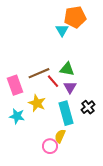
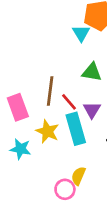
green triangle: (67, 69) -> (92, 72), moved
brown line: (39, 73) -> (50, 91), turned -60
cyan rectangle: (66, 113) -> (76, 129), moved

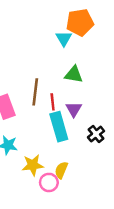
red line: (69, 102) -> (53, 102), turned 35
yellow star: (47, 131) -> (33, 165), moved, turned -30

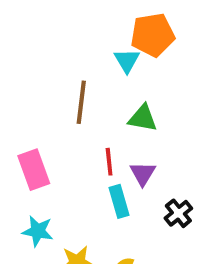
brown line: (35, 92) -> (81, 102), moved
cyan rectangle: (59, 127) -> (119, 201), size x0.7

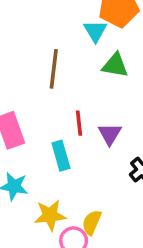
green triangle: (143, 118) -> (115, 65), moved
cyan rectangle: (119, 201) -> (61, 156), moved

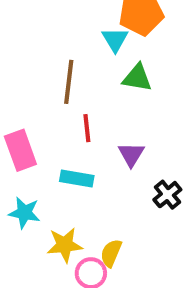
red line: (79, 123) -> (87, 128), moved
cyan rectangle: (61, 156) -> (77, 178), turned -64

